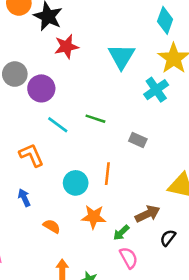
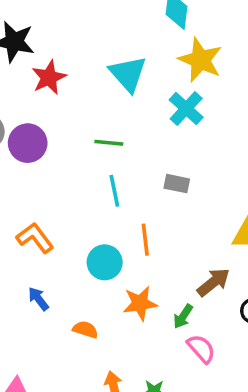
green line: (95, 119) -> (109, 143), moved
cyan line: (58, 125) -> (114, 191), moved, turned 55

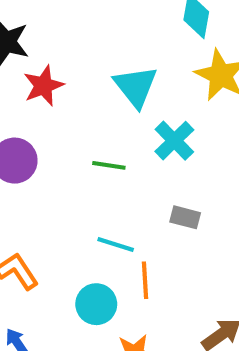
cyan cross: (186, 109) -> (174, 141), moved
cyan line: (114, 191) -> (116, 244), moved, turned -64

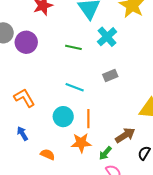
gray rectangle: (185, 217) -> (110, 76), turned -40
orange line: (145, 280) -> (88, 119), moved

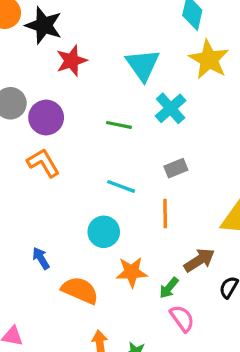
orange L-shape: (24, 98) -> (43, 163), moved
orange line: (88, 119) -> (165, 213), moved
orange semicircle: (48, 154) -> (80, 290), size x1.6

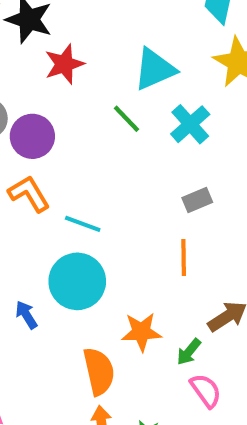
cyan triangle: (143, 65) -> (155, 69), turned 42
green line: (119, 125) -> (127, 119), moved, turned 35
cyan line: (121, 186) -> (83, 224), moved
cyan circle: (104, 232) -> (77, 281), moved, size x1.4
orange semicircle: (80, 290) -> (99, 371), moved, turned 54

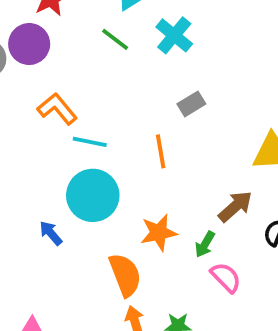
purple circle: (32, 136) -> (29, 44), moved
orange L-shape: (29, 194) -> (57, 109), moved
orange line: (184, 258) -> (161, 151), moved

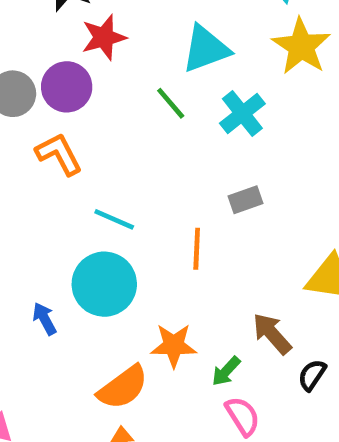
orange L-shape: (57, 109) -> (59, 154), moved
brown arrow: (235, 206) -> (272, 334), turned -102
orange semicircle: (125, 275) -> (123, 387), turned 63

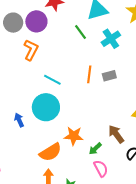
orange L-shape: (59, 154) -> (31, 50), turned 50
orange line: (197, 249) -> (89, 74), moved

